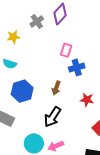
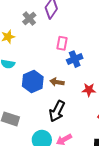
brown arrow: (56, 88) -> (57, 82), turned 88
blue hexagon: (22, 91) -> (33, 81), moved

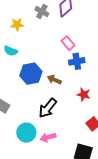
gray cross: (29, 19) -> (42, 12), turned -32
pink rectangle: (62, 43) -> (68, 43), turned -64

